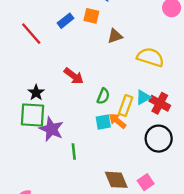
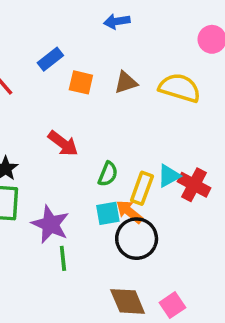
orange square: (91, 16) -> (81, 82), moved
yellow semicircle: (150, 57) -> (180, 88), moved
purple star: (51, 129) -> (50, 224), moved
black circle: (159, 139) -> (137, 239), moved

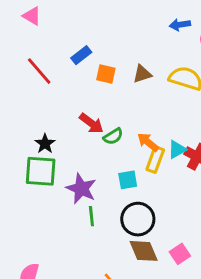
blue arrow: (117, 21) -> (180, 25), moved
green semicircle: (108, 174) -> (113, 136), moved, turned 36
orange arrow: (129, 212) -> (148, 142), moved
black circle: (137, 239) -> (138, 219), moved

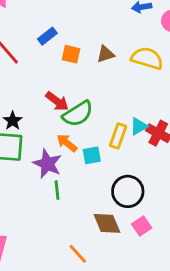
green semicircle: (113, 136) -> (78, 114), size x1.6
orange arrow: (148, 142) -> (67, 143), moved
black circle: (138, 219) -> (128, 191), moved

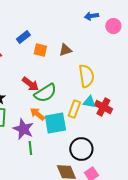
yellow semicircle: (147, 58) -> (86, 76), moved, turned 65
cyan triangle: (139, 126) -> (89, 102), turned 40
cyan square: (92, 155) -> (55, 123), size x1.6

